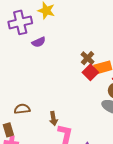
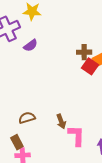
brown cross: (88, 58) -> (84, 52), turned -32

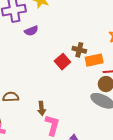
red square: (90, 66) -> (62, 62), moved

